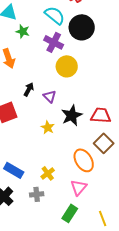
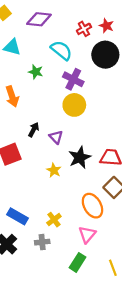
black circle: (82, 27) -> (105, 55), moved
green star: (23, 31) -> (36, 72), moved
purple cross: (54, 42) -> (73, 79), moved

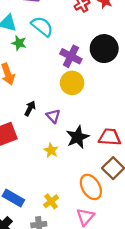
cyan semicircle: (61, 50) -> (42, 26), moved
black circle: (105, 55) -> (104, 49), moved
green star: (36, 72) -> (19, 43), moved

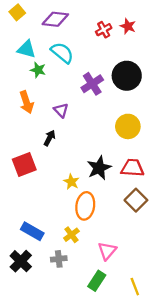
purple cross: (71, 56) -> (92, 84), turned 30
yellow circle: (72, 83) -> (128, 126), moved
purple triangle: (53, 116) -> (61, 110), moved
orange ellipse: (91, 187) -> (85, 206), moved, turned 40

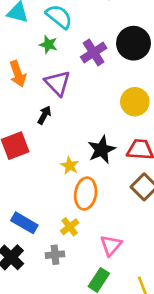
green star: (38, 70) -> (48, 45), moved
purple triangle: (61, 110) -> (58, 83), size x1.5

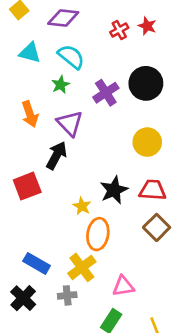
green star: (48, 45) -> (61, 85), turned 30
black arrow: (44, 115) -> (57, 155), size x1.5
yellow cross: (70, 227) -> (82, 267), size x1.5
pink triangle: (111, 245) -> (123, 286), turned 40

